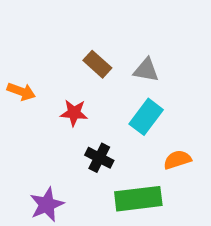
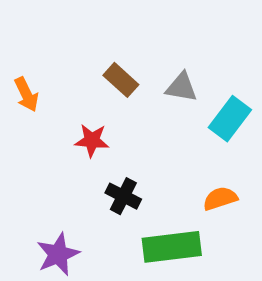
orange arrow: (21, 91) -> (26, 94), moved, turned 44
cyan rectangle: (146, 117) -> (230, 119), moved

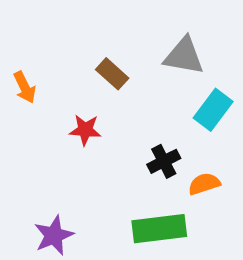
gray triangle: (181, 87) -> (184, 56), moved, size x1.4
black cross: (123, 196) -> (164, 161), moved, turned 36

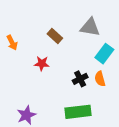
orange semicircle: (204, 184) -> (100, 79), moved, turned -88

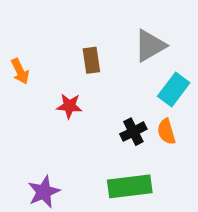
gray triangle: (90, 27) -> (150, 46), turned -40
brown rectangle: (55, 36) -> (91, 60), turned 40

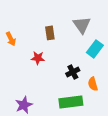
gray triangle: (150, 46) -> (82, 25), turned -36
orange semicircle: (166, 132) -> (93, 84), moved

